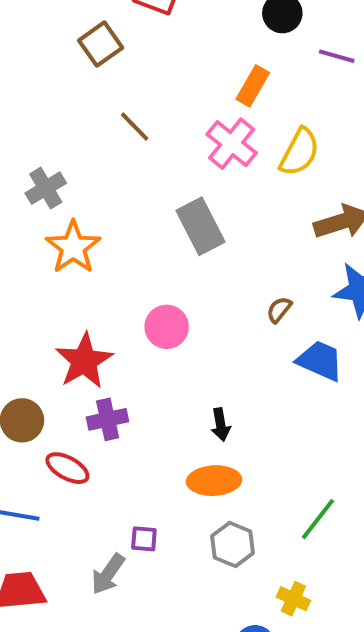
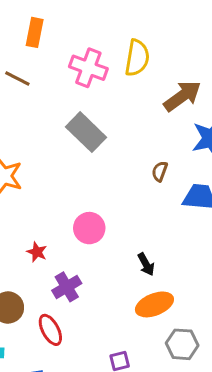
orange rectangle: (253, 86) -> (35, 32), moved
pink circle: (167, 327) -> (89, 228), moved
red star: (84, 361) -> (37, 252), size x0.5
red ellipse: (67, 468) -> (50, 330), turned 52

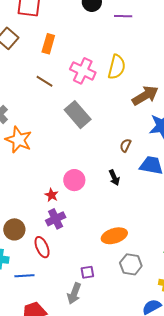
brown line: (17, 79) -> (45, 81), moved
red star: (37, 252) -> (52, 195), moved
black arrow: (146, 264) -> (114, 178), moved

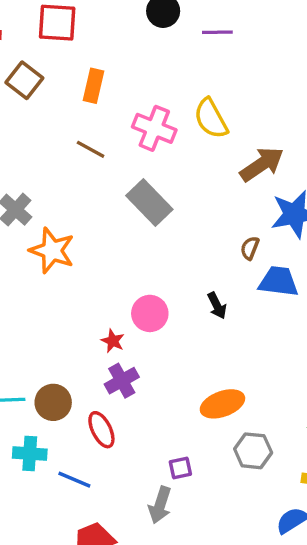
yellow semicircle: (117, 67) -> (211, 119), turned 140
brown semicircle: (125, 145) -> (250, 248), moved
blue line: (24, 276) -> (74, 480), turned 30

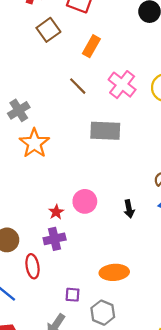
gray rectangle: (149, 202) -> (105, 131), turned -60
gray hexagon: (253, 451) -> (103, 313), moved
purple square: (180, 468) -> (73, 295), moved

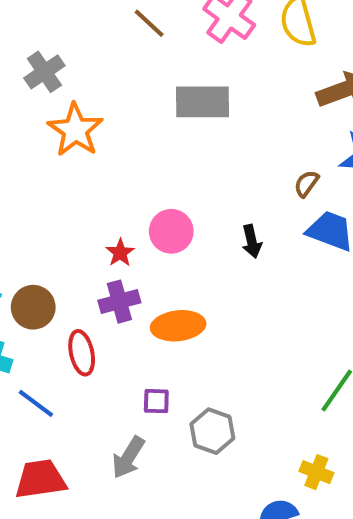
orange ellipse: (114, 272) -> (178, 326), moved

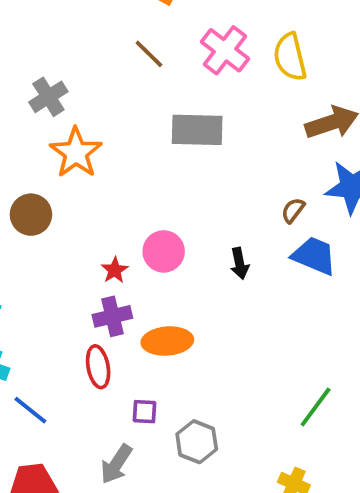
brown circle: (33, 307) -> (31, 215), moved
red ellipse: (82, 353) -> (98, 367), moved

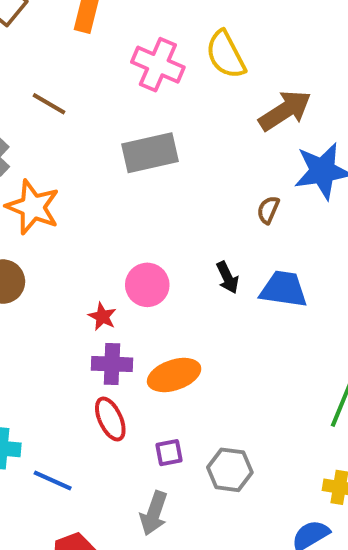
brown line: (149, 54) -> (49, 104), moved
blue trapezoid: (314, 256) -> (284, 289), moved
purple cross: (112, 316) -> (112, 364), turned 30

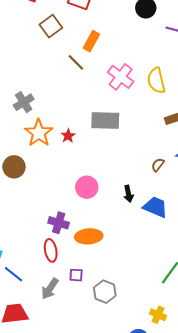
brown line: (49, 104) -> (76, 62), moved
red star: (102, 317) -> (68, 136), moved
gray arrow: (154, 513) -> (50, 289), moved

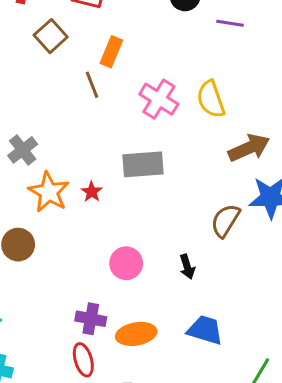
brown line: (76, 62) -> (92, 85), turned 30
brown semicircle: (158, 165) -> (225, 221), size x1.6
blue trapezoid: (155, 207) -> (205, 330), moved

